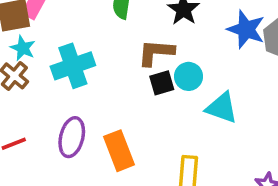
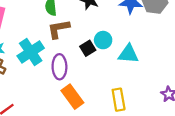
brown L-shape: (156, 52) -> (59, 29), moved
purple ellipse: (72, 137) -> (59, 67), moved

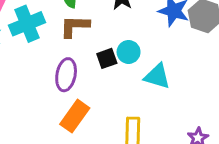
cyan cross: (31, 52) -> (27, 24), moved
orange rectangle: (72, 97) -> (75, 116), turned 60

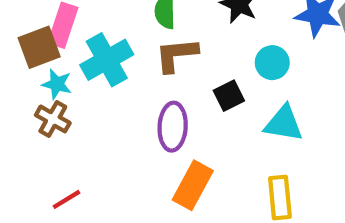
cyan circle: (129, 52) -> (272, 63), moved
cyan triangle: (157, 76) -> (284, 123), moved

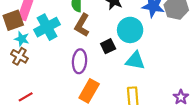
brown L-shape: (176, 55) -> (82, 25), turned -55
cyan circle: (272, 63) -> (130, 30), size x1.5

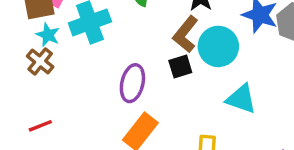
brown L-shape: (82, 25) -> (185, 34), moved
cyan triangle: (135, 61) -> (241, 99), moved

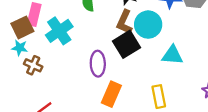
cyan star: (48, 35) -> (20, 48), moved
black square: (180, 66) -> (127, 44), size x1.6

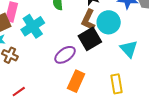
cyan triangle: (172, 55) -> (129, 49), turned 42
purple ellipse: (98, 64) -> (65, 55), turned 55

